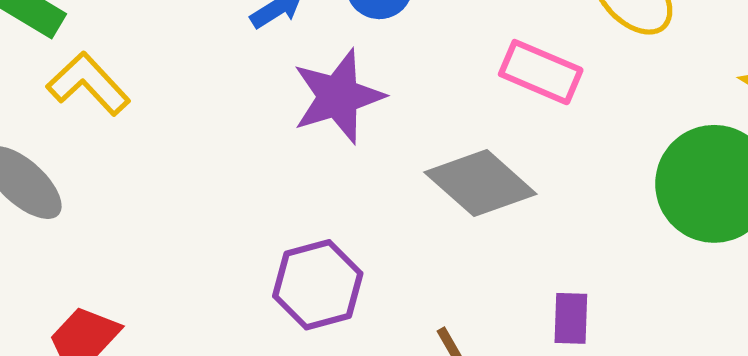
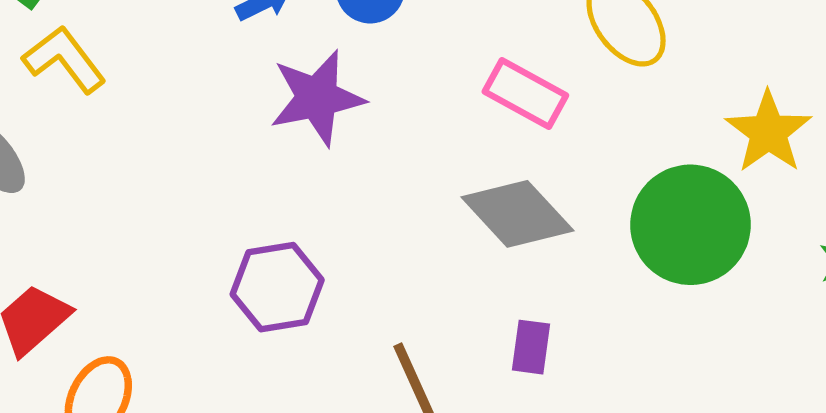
gray diamond: (480, 183) -> (517, 214), moved

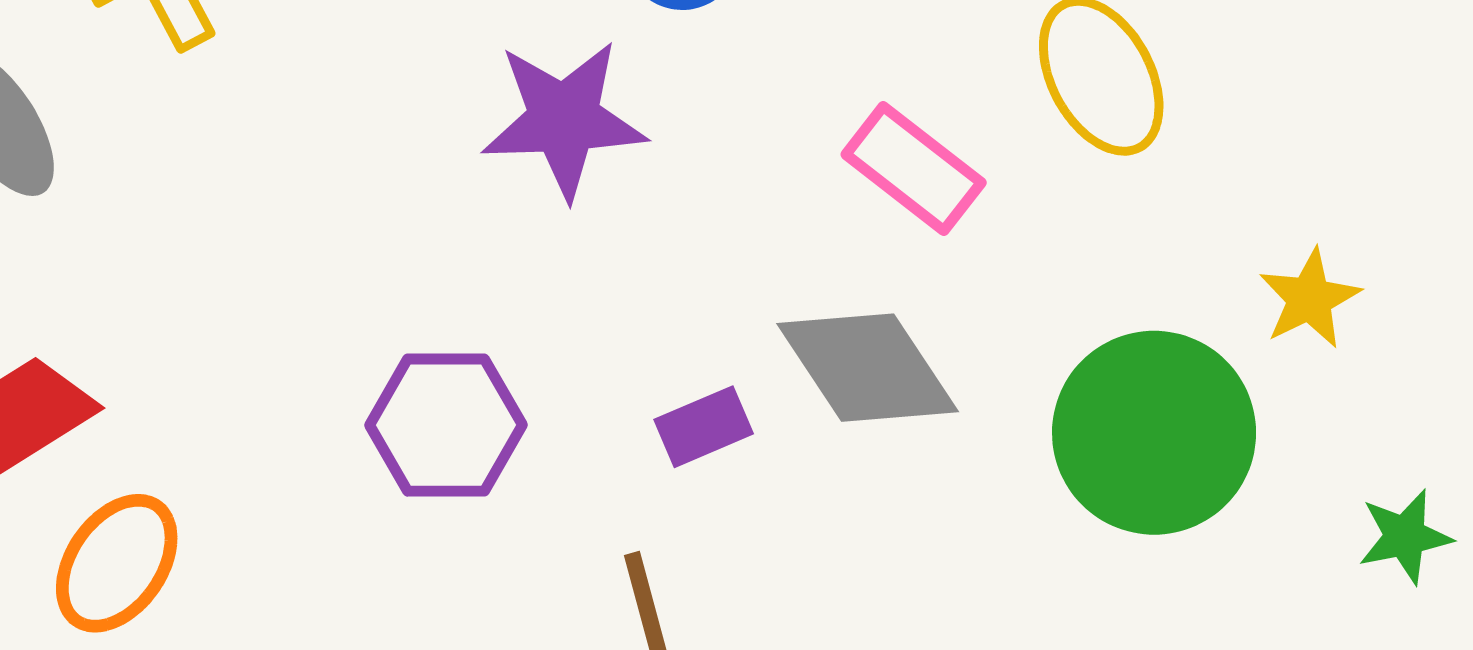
yellow star: (768, 132) -> (1310, 299), size x0.7
purple rectangle: (531, 347) -> (704, 427), moved, turned 50

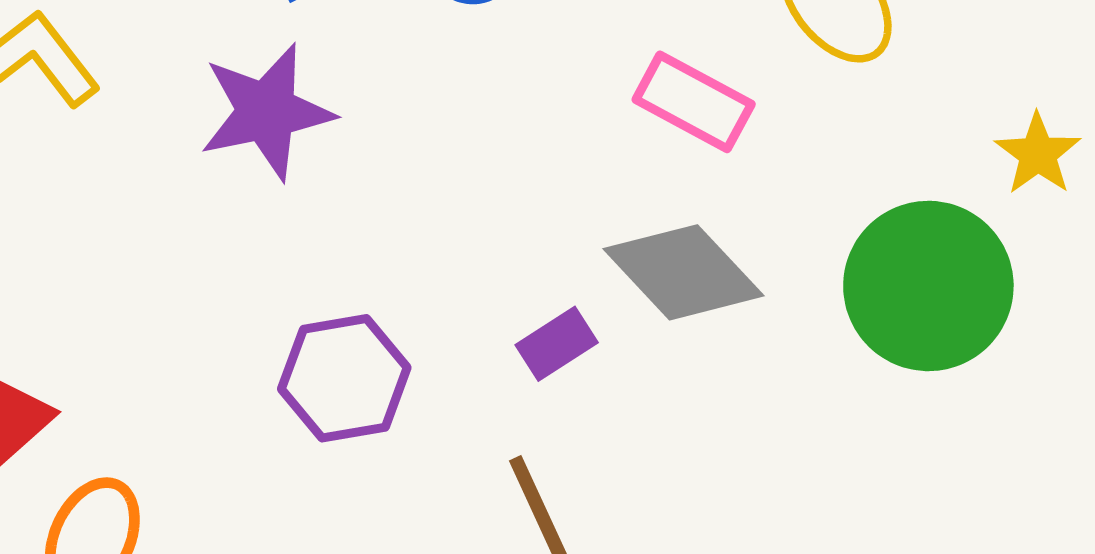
purple star: (564, 119) -> (267, 112), moved

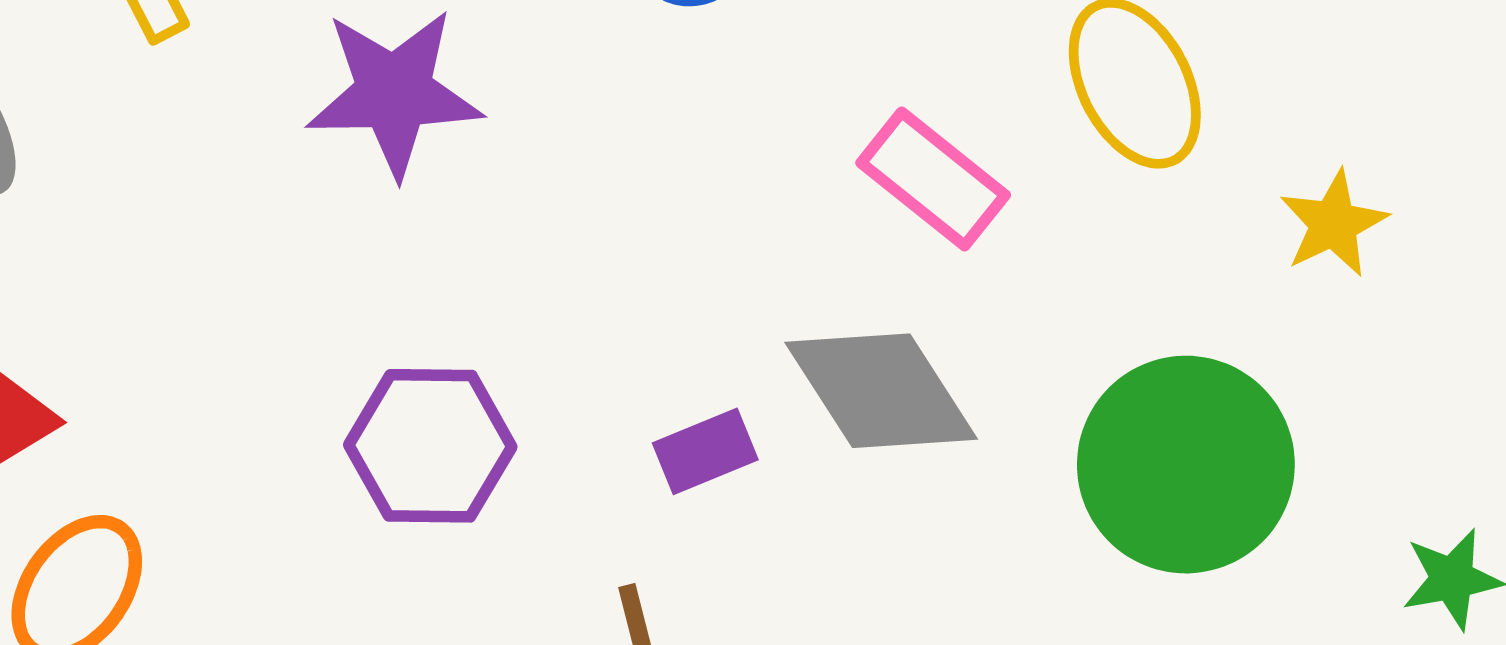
yellow star: (1038, 154) -> (1333, 224), moved

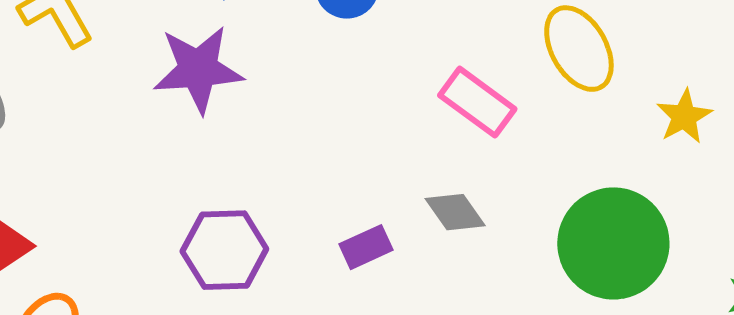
gray diamond: (881, 391) -> (455, 212), size x0.6

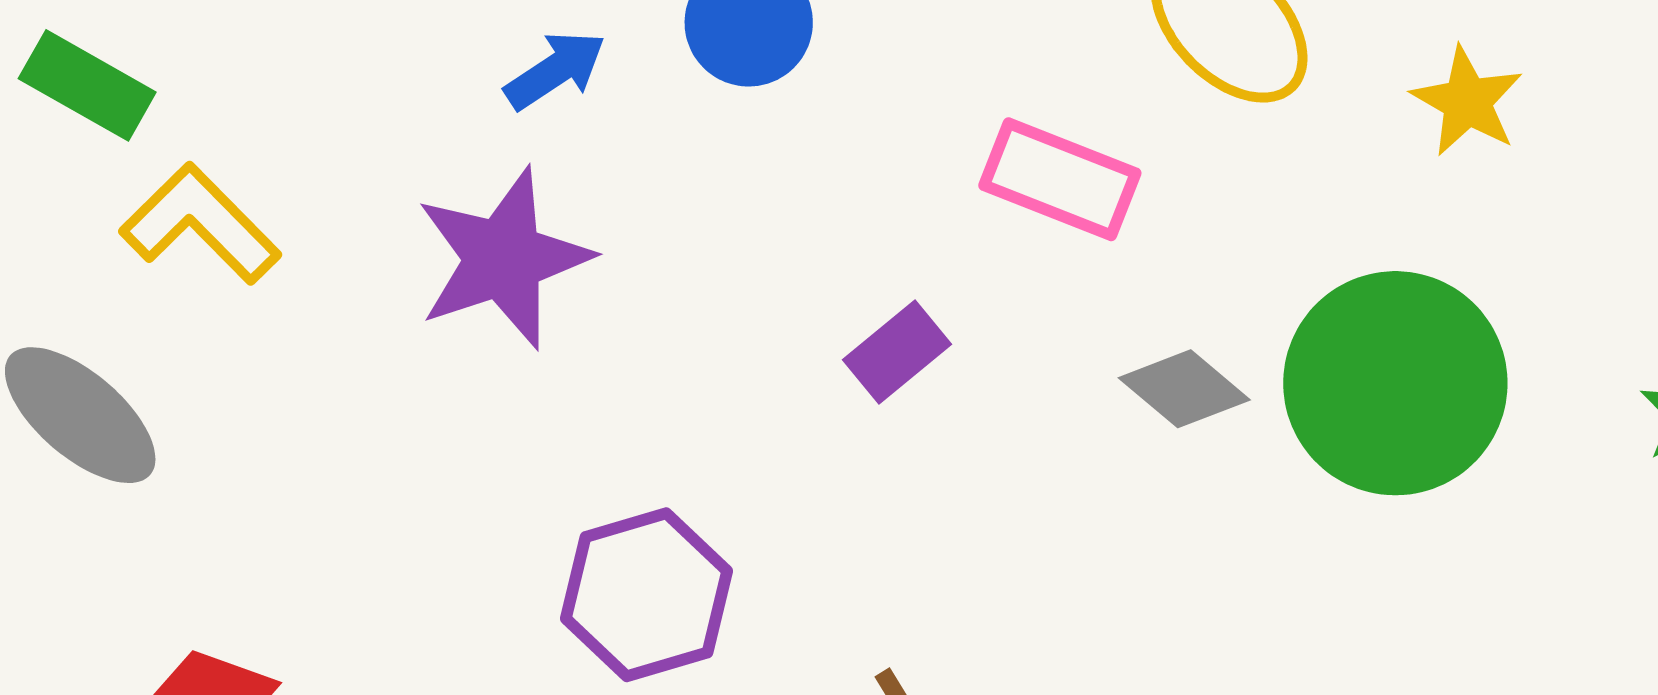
gray diamond: (455, 212) -> (1184, 389), moved
purple rectangle: (366, 247) -> (897, 352), moved

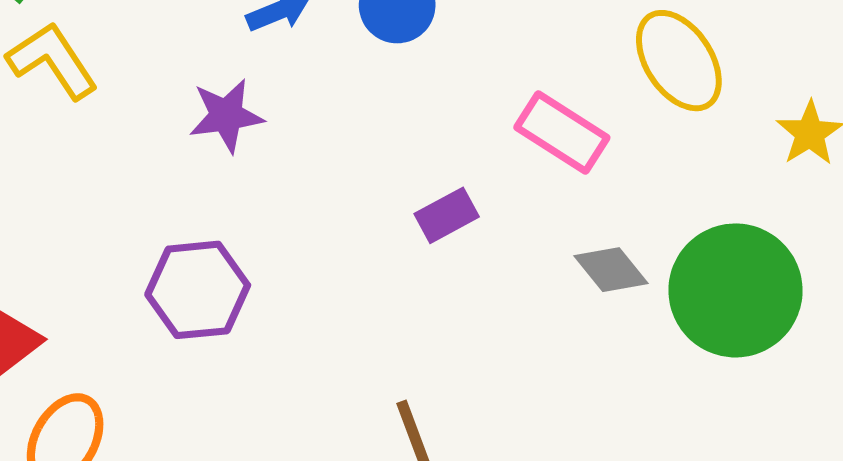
purple star: (503, 259) -> (226, 116), size x0.7
purple hexagon: (647, 595) -> (198, 290), moved

